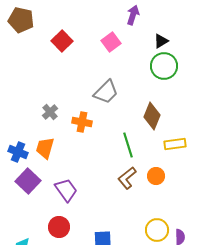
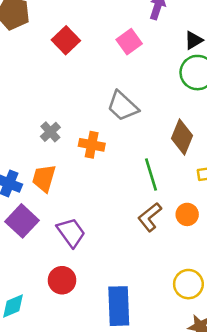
gray trapezoid: (106, 92) -> (123, 106), turned 88

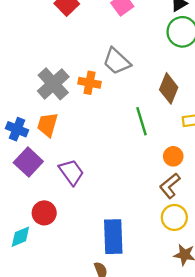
gray cross: (50, 132) -> (53, 84), size x1.8
orange cross: (92, 145) -> (89, 83), moved
brown L-shape: (150, 217) -> (170, 186), moved
red circle: (62, 280) -> (44, 213), moved

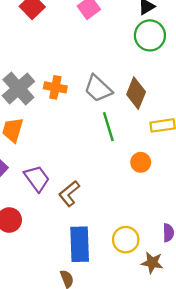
gray trapezoid: (117, 61) -> (98, 89), moved
brown L-shape: (170, 186) -> (69, 193), moved
yellow circle: (174, 217) -> (126, 240), moved

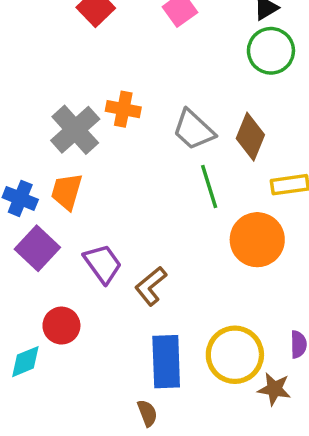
orange cross: (55, 87) -> (123, 109), moved
orange circle: (141, 162) -> (257, 240), size x1.8
yellow circle: (126, 240) -> (235, 355), size x1.4

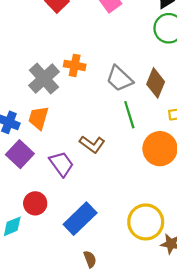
brown L-shape: (151, 286) -> (92, 144), moved, turned -105
blue rectangle: (166, 362) -> (80, 219), moved, turned 48

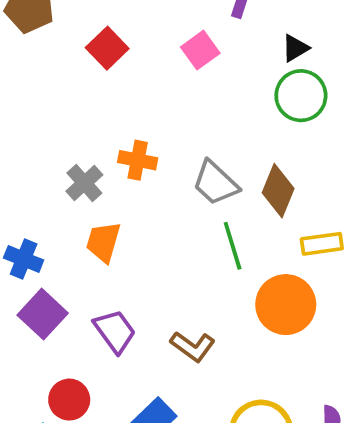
gray cross: (44, 79) -> (84, 183), size x0.7
orange trapezoid: (38, 118) -> (103, 242), moved
brown L-shape: (92, 144) -> (193, 346), moved

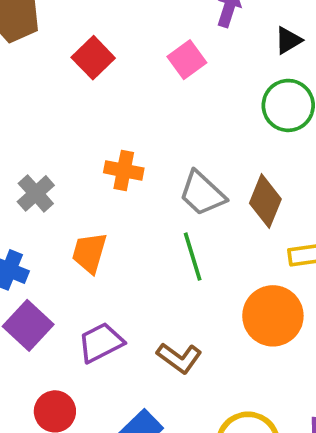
black triangle: (295, 48) -> (288, 40), moved
gray cross: (84, 183) -> (36, 193), moved
green line: (233, 246) -> (193, 257), moved
purple trapezoid: (115, 331) -> (101, 343), turned -81

